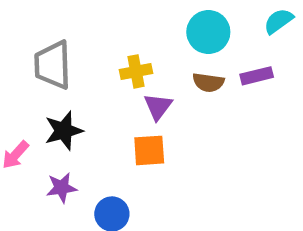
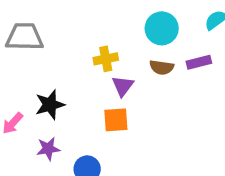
gray trapezoid: (53, 65) -> (24, 37), moved, turned 93

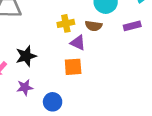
brown semicircle: (162, 67) -> (94, 26), moved
purple triangle: (123, 86) -> (78, 43), turned -42

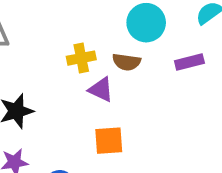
orange square: (73, 67) -> (109, 141), moved

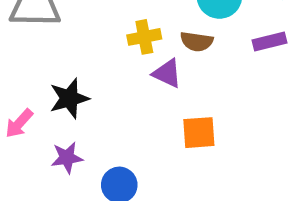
orange square: (109, 141) -> (199, 133), moved

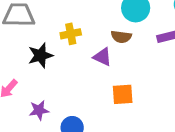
yellow cross: (144, 37) -> (71, 34), moved
black star: (69, 98) -> (40, 55), moved

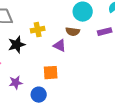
orange square: (123, 94) -> (51, 73), moved

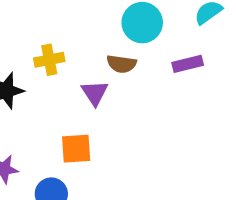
purple triangle: (60, 46) -> (95, 93), turned 32

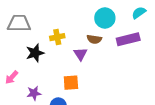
purple rectangle: (188, 64) -> (128, 39), size x1.5

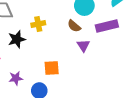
brown semicircle: (94, 39) -> (74, 26), turned 32
purple triangle: (81, 54) -> (83, 45), moved

